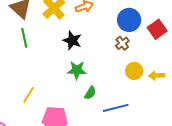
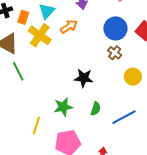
black star: (72, 40) -> (84, 78), moved
green star: (77, 70) -> (63, 107), moved

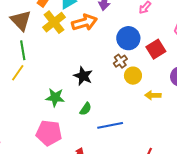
orange arrow: (69, 26) -> (84, 22), size x1.4
yellow circle: (133, 77) -> (133, 76), moved
yellow line: (36, 125) -> (18, 73), moved

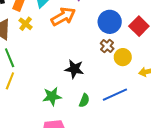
yellow cross: (54, 22) -> (26, 24), moved, size x0.6
blue line: (110, 125) -> (115, 95), moved

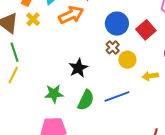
black star: (74, 69) -> (78, 68), turned 30
green semicircle: (84, 100) -> (86, 100), size x1.5

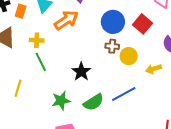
yellow cross: (33, 19) -> (37, 40), moved, turned -32
brown cross: (113, 47) -> (112, 46), turned -32
green line: (15, 52) -> (41, 62), moved
green semicircle: (86, 100) -> (94, 102), turned 40

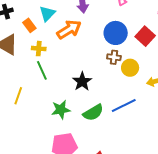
orange rectangle: (21, 11) -> (29, 25), moved, turned -56

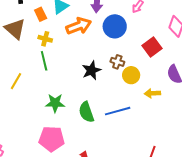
blue circle: (116, 33) -> (115, 26), moved
black star: (82, 81) -> (91, 70), moved
green semicircle: (93, 113) -> (86, 112), turned 90

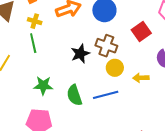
brown cross: (117, 62) -> (106, 46), size x1.5
yellow circle: (131, 75) -> (115, 68), moved

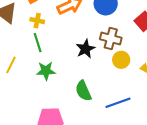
green star: (43, 86) -> (46, 71), moved
blue line: (106, 95) -> (118, 103), moved

